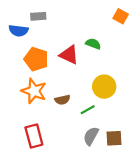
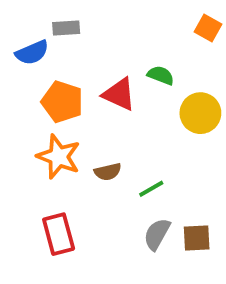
blue semicircle: (19, 31) -> (32, 53), turned -30
yellow circle: (104, 87) -> (200, 113), moved

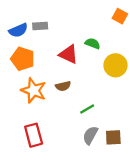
gray rectangle: (66, 28) -> (40, 26), moved
orange pentagon: (62, 102) -> (23, 59), moved
brown semicircle: (108, 172) -> (63, 86), moved

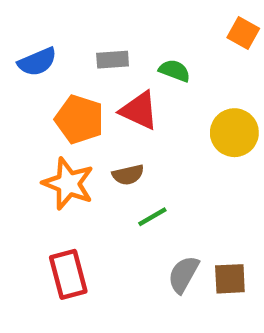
gray rectangle: (40, 26) -> (113, 60), moved
green semicircle: (93, 43) -> (175, 71), moved
orange pentagon: (23, 59) -> (79, 119), moved
green line: (87, 109) -> (152, 217), moved

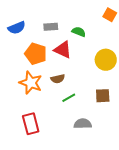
gray semicircle: (183, 274) -> (83, 124), turned 60
brown square: (230, 279) -> (103, 96), moved

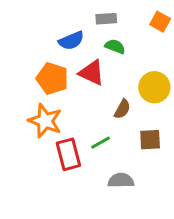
gray rectangle: (51, 27) -> (106, 19), moved
blue semicircle: (17, 28) -> (71, 41), moved
brown semicircle: (58, 79) -> (122, 109), moved, turned -48
red rectangle: (31, 124) -> (68, 154), moved

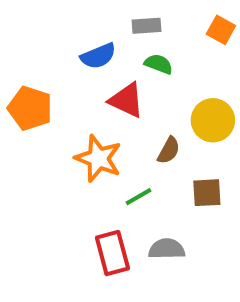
orange pentagon: (52, 78) -> (30, 108), moved
orange star: (45, 121) -> (98, 158), moved
red rectangle: (68, 154) -> (112, 253), moved

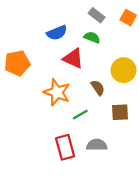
gray rectangle: (147, 26) -> (97, 15), moved, turned 42
orange pentagon: (30, 108) -> (17, 63), turned -30
brown semicircle: (169, 150) -> (98, 88), turned -63

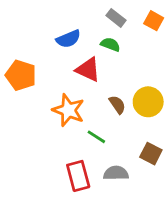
orange pentagon: (17, 63) -> (21, 75), turned 30
yellow circle: (124, 70) -> (148, 102), moved
brown square: (120, 112) -> (151, 154), moved, turned 30
green line: (80, 115) -> (96, 137), turned 63

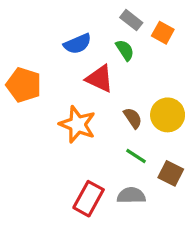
orange square: (154, 21) -> (163, 33), moved
green semicircle: (110, 44) -> (125, 50), turned 36
green line: (96, 137) -> (136, 156), moved
red rectangle: (78, 176) -> (89, 199), turned 44

